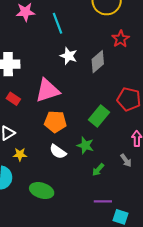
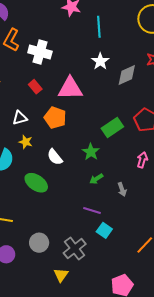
orange pentagon: (55, 122) -> (55, 118), moved
white semicircle: (58, 152) -> (55, 157), moved
gray arrow: (126, 160) -> (122, 189), moved

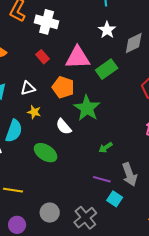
green rectangle: (112, 128) -> (107, 69), moved
green star: (91, 152) -> (87, 108), moved, size x1.5
gray arrow: (122, 189) -> (130, 174), moved, size x1.6

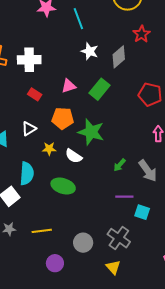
pink triangle: (78, 58) -> (69, 86), size x0.6
yellow star: (34, 112) -> (49, 149), moved
gray arrow: (130, 174) -> (148, 171), moved

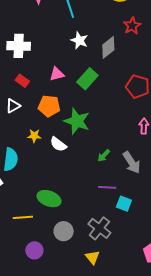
white triangle: (29, 129) -> (13, 106), moved
green ellipse: (63, 186) -> (49, 199), moved

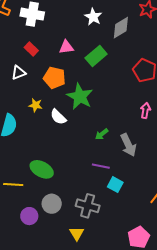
gray cross: (99, 228) -> (88, 206), turned -30
purple circle: (34, 250) -> (29, 216), moved

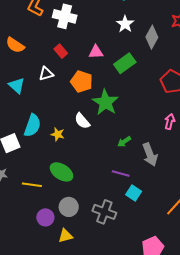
gray diamond: (121, 28) -> (152, 37), turned -35
yellow star: (36, 105) -> (58, 134), moved
yellow triangle: (77, 233) -> (66, 236), moved, turned 42

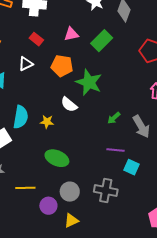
yellow line: (32, 185) -> (25, 188), moved

